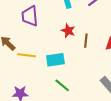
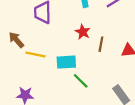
green line: (62, 85) -> (81, 81), moved

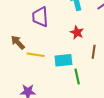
brown line: (101, 44) -> (94, 52), moved
green line: (81, 81) -> (77, 77), turned 35

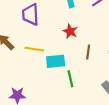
yellow line: (36, 55) -> (34, 49), moved

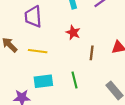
cyan rectangle: (56, 61) -> (43, 81), moved

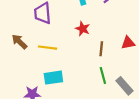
green line: (75, 80) -> (103, 76), moved

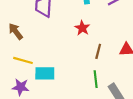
yellow line: (48, 48) -> (23, 60), moved

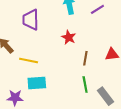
yellow line: (23, 60) -> (29, 61), moved

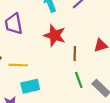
red star: (69, 37) -> (55, 35), size x1.5

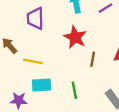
green line: (79, 80) -> (74, 90), moved

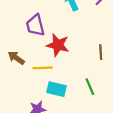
red star: (75, 37) -> (58, 45), moved
cyan rectangle: (42, 85) -> (57, 89), turned 30

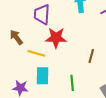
red star: (58, 45) -> (56, 38), turned -30
cyan rectangle: (57, 89) -> (43, 76), turned 60

